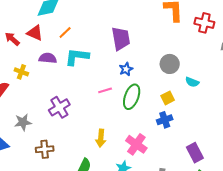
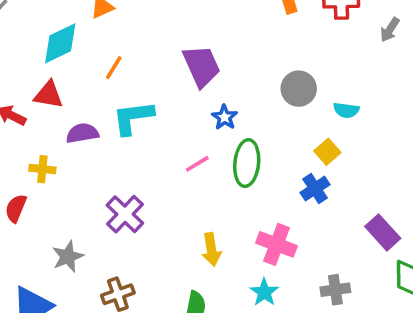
orange line: (65, 33) -> (114, 68), moved
yellow square: (168, 98) -> (327, 152), moved

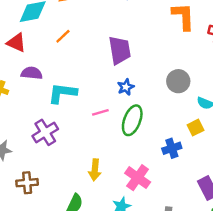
cyan L-shape: (133, 118) -> (62, 93), moved
yellow square: (327, 152) -> (196, 128), moved

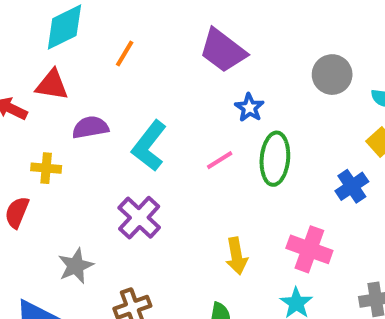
purple trapezoid: (120, 50) -> (223, 51), turned 152
cyan L-shape: (62, 93) -> (149, 146), turned -44

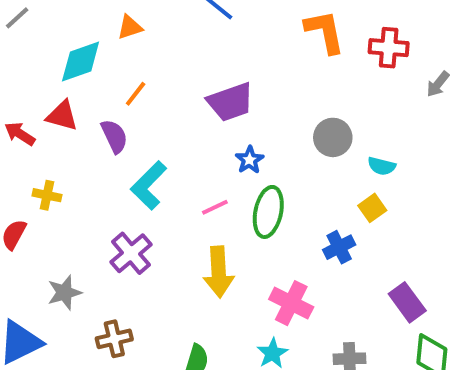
purple trapezoid: (223, 51) -> (230, 102), turned -63
purple semicircle: (90, 127) -> (114, 136), moved, turned 68
yellow arrow: (237, 256) -> (219, 272), moved, size x1.4

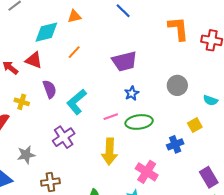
purple semicircle: (114, 136) -> (50, 89), moved
cyan semicircle: (382, 166) -> (210, 100), moved
green ellipse: (268, 212) -> (139, 122), turned 65

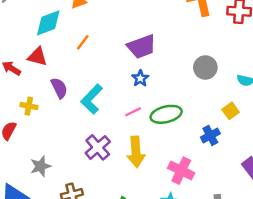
blue star: (132, 93) -> (140, 78), moved
purple cross: (64, 137) -> (98, 147), moved

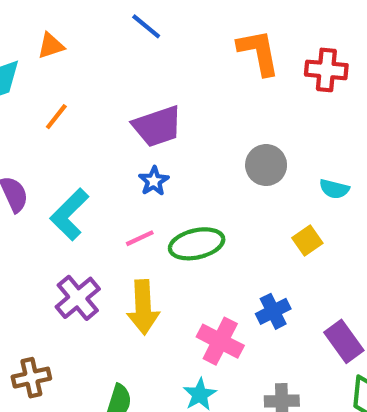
blue cross: (210, 135) -> (273, 311), moved

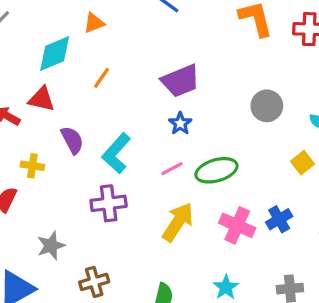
purple cross: (78, 298) -> (109, 203), moved, turned 36
yellow arrow: (143, 307) -> (178, 222), turned -141
pink cross: (220, 341) -> (237, 225), moved

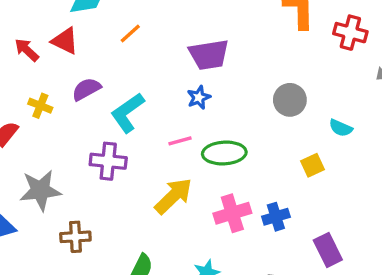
purple semicircle: (72, 140) -> (86, 89), turned -104
pink cross: (237, 225) -> (232, 213), turned 36
gray star: (51, 246) -> (40, 190), size x1.4

